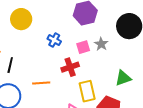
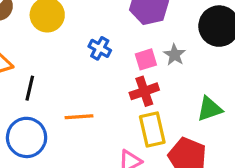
red cross: (70, 67) -> (144, 91), moved

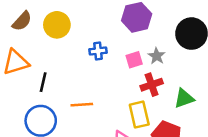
blue cross: (100, 48) -> (98, 51), turned -35
red cross: (144, 91) -> (152, 85), moved

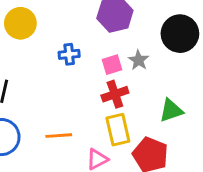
red cross: (152, 85) -> (115, 94), moved
orange line: (82, 105) -> (59, 136), moved

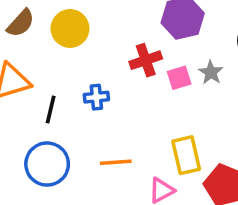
blue cross: (69, 54) -> (96, 97), moved
red cross: (115, 94) -> (146, 60), moved

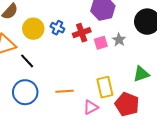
yellow circle: (70, 28) -> (33, 29), moved
blue cross: (96, 97) -> (57, 28), moved, turned 32
black line: (51, 109) -> (27, 61), turned -56

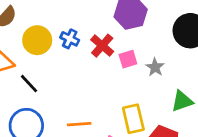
red cross: (82, 33) -> (102, 46), turned -30
gray star: (119, 40) -> (155, 67), moved

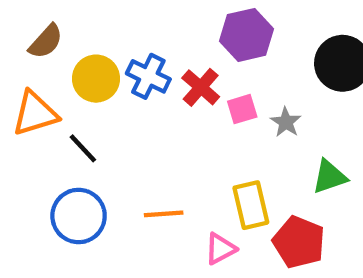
blue cross: (70, 39) -> (148, 76), size x1.4

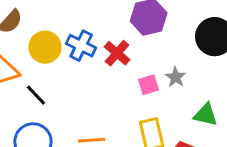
pink square: (242, 109) -> (149, 85), moved
green triangle: (329, 177) -> (206, 115), turned 32

